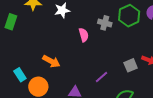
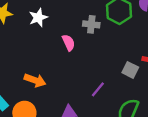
gray square: (131, 65) -> (130, 70), turned -32

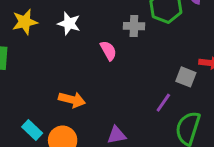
white star: (38, 18) -> (69, 24), turned -30
purple line: (98, 89) -> (163, 103), moved

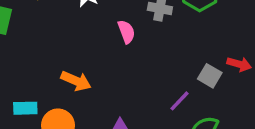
cyan rectangle: (32, 130) -> (25, 108), turned -54

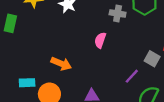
pink semicircle: (126, 32) -> (100, 40), moved, turned -140

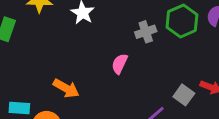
gray cross: (118, 14) -> (146, 32), turned -35

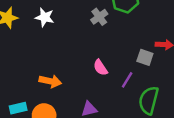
pink semicircle: (120, 64) -> (100, 68), moved, turned -42

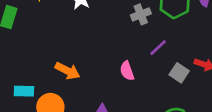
purple line: (127, 80) -> (158, 48), moved

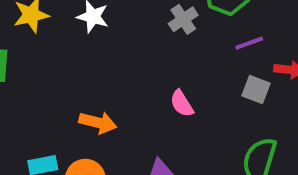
purple line: (158, 48) -> (249, 43), moved, turned 36

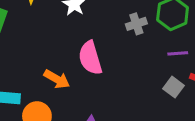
pink semicircle: (182, 103) -> (90, 58), moved, size x1.6

